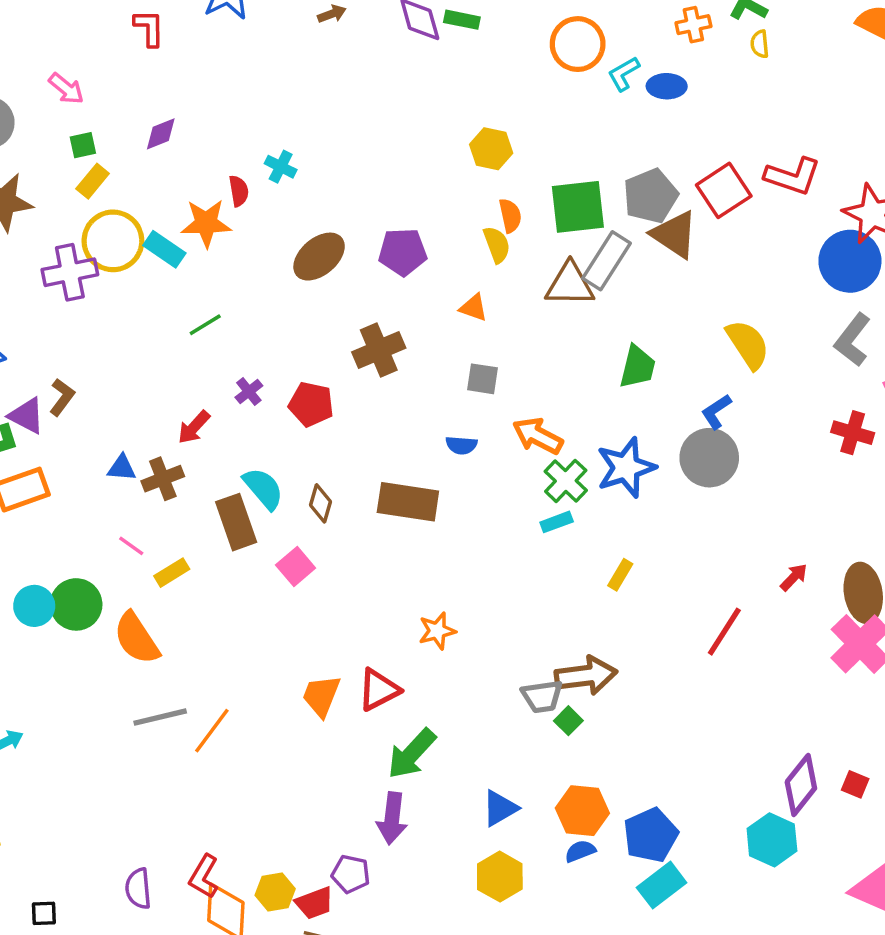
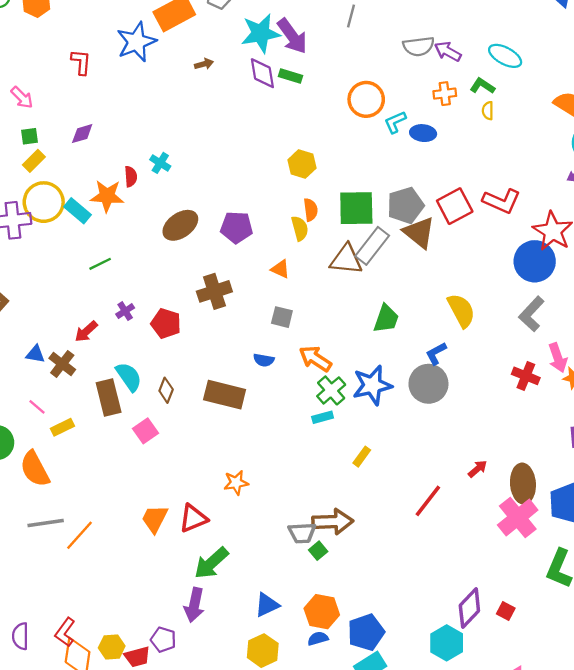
brown cross: (163, 479) -> (62, 364), turned -36

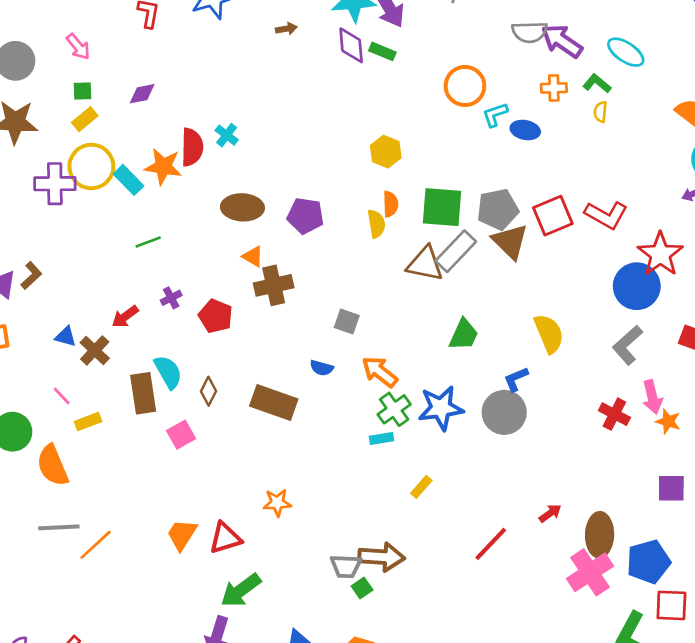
purple arrow: (448, 51) -> (562, 41), size x1.4
red semicircle: (131, 176) -> (192, 147), size x1.6
brown ellipse: (180, 225) -> (242, 207), turned 32
orange triangle: (280, 269) -> (253, 256), moved

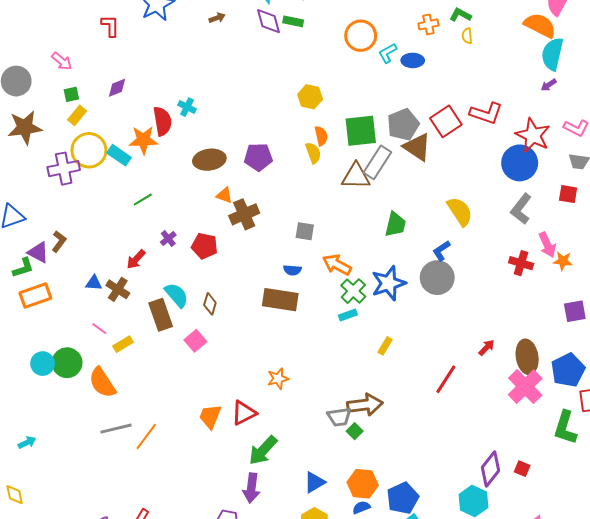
brown rectangle: (274, 402) -> (280, 300), moved

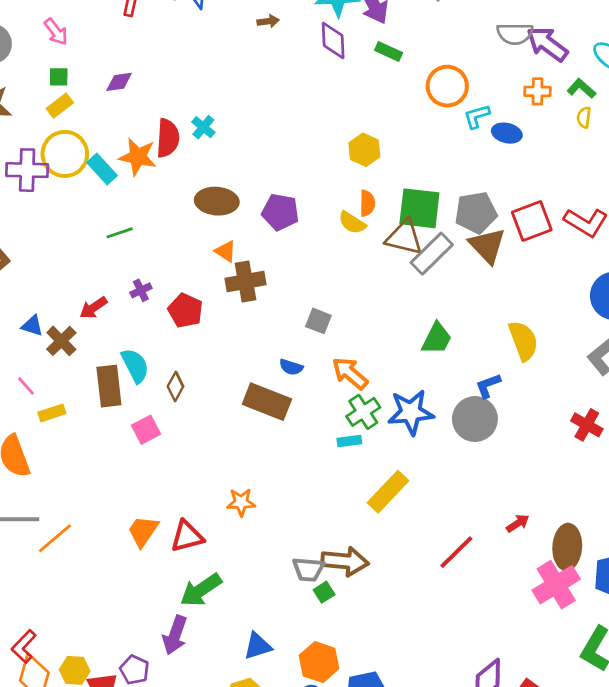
green rectangle: (293, 21) -> (389, 52), moved
yellow semicircle: (313, 153) -> (352, 223), turned 130
brown triangle: (356, 176) -> (404, 237), moved
yellow rectangle: (385, 346) -> (388, 492), size x1.8

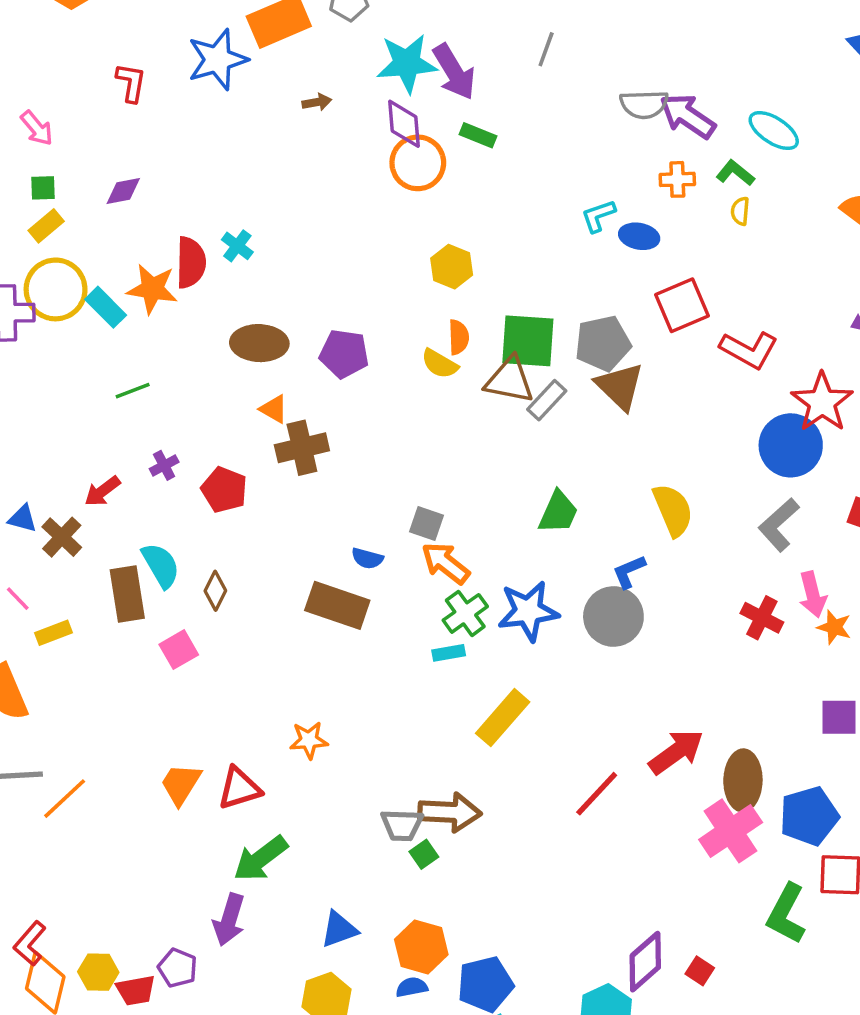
orange circle: (447, 86) -> (418, 163), moved
red square: (532, 221) -> (682, 305), moved
gray rectangle: (432, 254) -> (547, 400), size x0.7
gray square: (318, 321) -> (426, 523), moved
red arrow: (518, 523) -> (676, 752), size x1.8

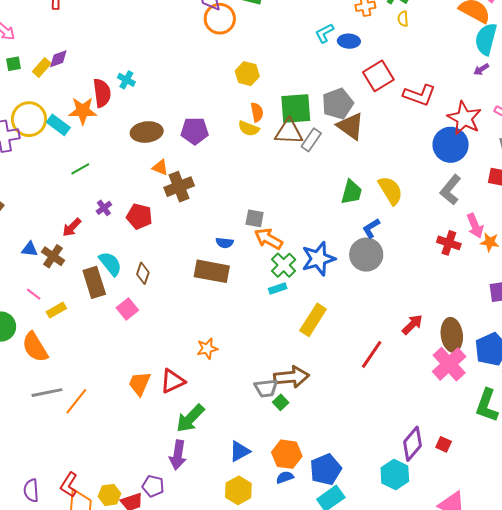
yellow rectangle: (46, 226) -> (42, 68), moved
green trapezoid: (558, 512) -> (351, 192), moved
red arrow: (676, 752) -> (412, 325), size x0.7

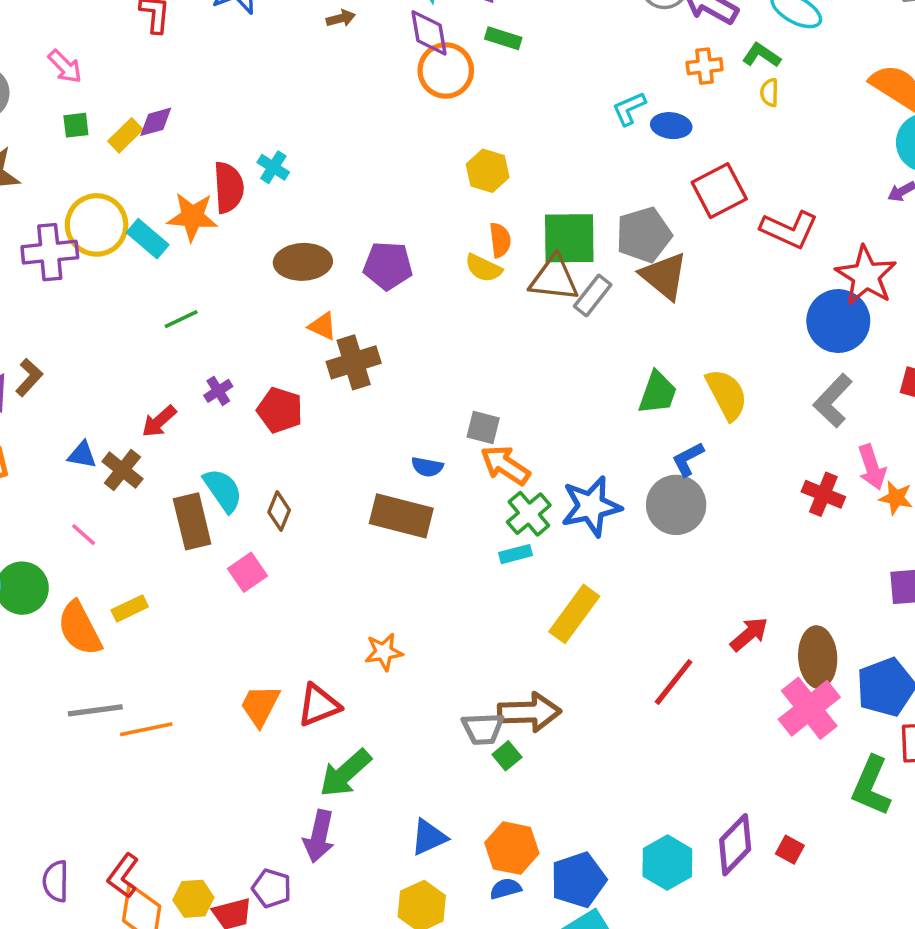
yellow rectangle: (56, 310) -> (130, 608), moved
orange line: (76, 401) -> (146, 729), turned 36
cyan hexagon: (395, 475) -> (667, 863), moved

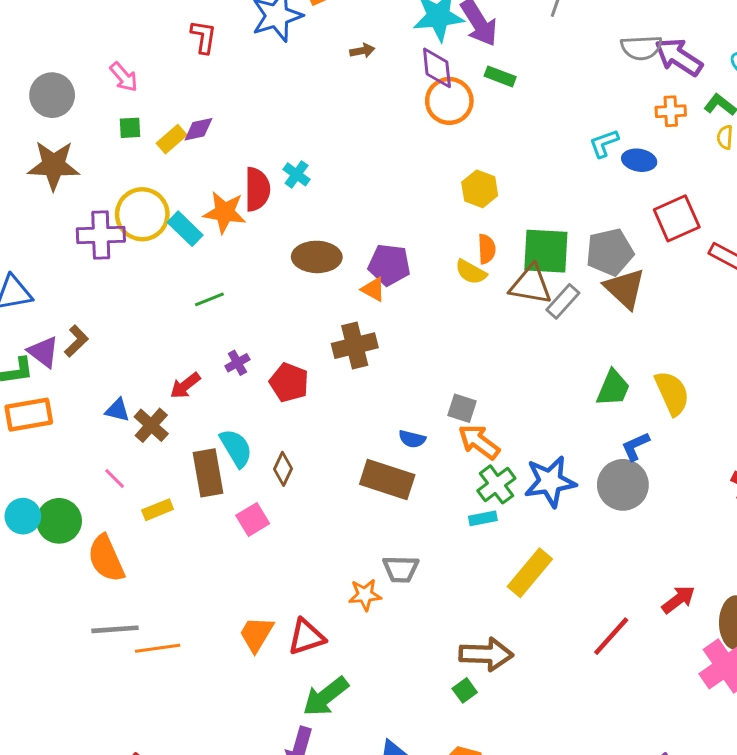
orange triangle: (323, 326) -> (373, 289), moved
yellow rectangle: (130, 608) -> (158, 510), moved
gray trapezoid: (483, 729) -> (401, 569), moved

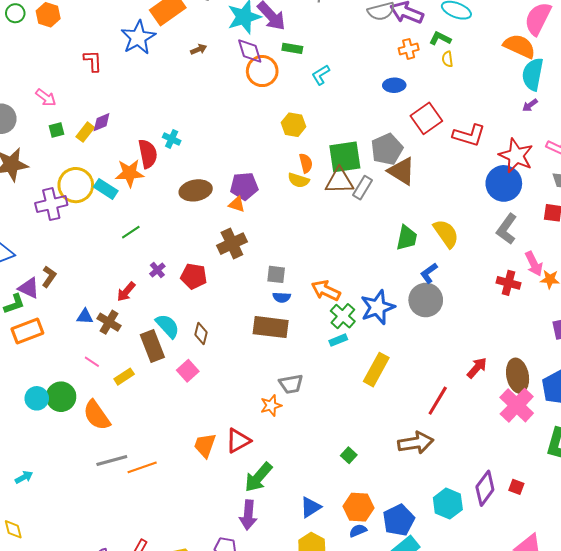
cyan L-shape: (604, 143) -> (321, 75), moved
gray square: (462, 408) -> (276, 274), moved
brown arrow: (486, 654) -> (416, 443), moved

